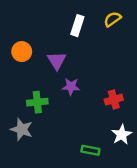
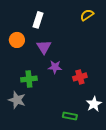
white rectangle: (77, 26) -> (38, 20), moved
red cross: (114, 100) -> (80, 77), moved

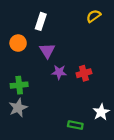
red cross: (80, 77) -> (84, 73), moved
green cross: (29, 79) -> (19, 85), moved
gray star: (17, 100) -> (18, 108), turned 30

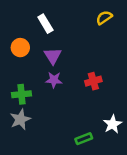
white rectangle: (41, 21) -> (45, 24), turned -49
purple star: (59, 72) -> (54, 80), moved
green rectangle: (75, 125) -> (84, 139), turned -32

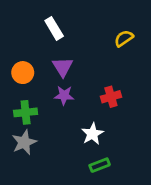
yellow semicircle: (104, 18) -> (124, 38), moved
orange circle: (20, 48) -> (23, 73), moved
white star: (112, 124) -> (92, 134), moved

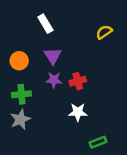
red cross: (111, 97) -> (78, 81), moved
white star: (92, 134) -> (78, 112), turned 30
green rectangle: (100, 165) -> (98, 142), moved

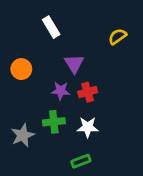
purple triangle: (53, 56) -> (74, 64), moved
green cross: (22, 94) -> (54, 122), moved
green rectangle: (98, 142) -> (81, 161), moved

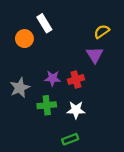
purple triangle: (74, 64) -> (95, 55), moved
orange circle: (21, 69) -> (24, 39), moved
gray star: (23, 135) -> (20, 88), moved

